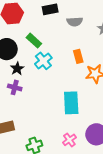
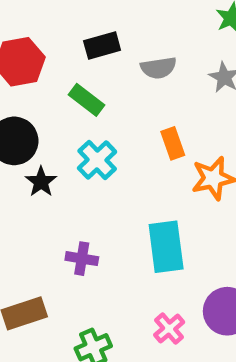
green rectangle: (34, 41) -> (86, 100), moved
purple cross: (15, 87) -> (82, 259), moved

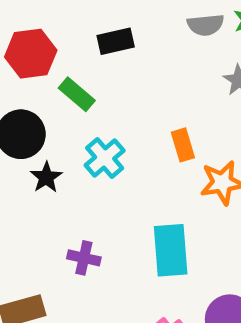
gray semicircle: (158, 68) -> (206, 25), moved
green rectangle: (86, 100) -> (77, 94), moved

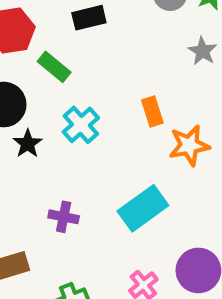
cyan rectangle: (171, 250) -> (143, 208), turned 60

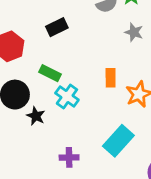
green rectangle: (54, 67) -> (50, 73), moved
orange rectangle: (152, 112) -> (111, 78), turned 30

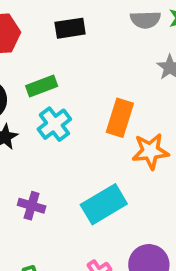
green rectangle: (50, 73) -> (42, 86), turned -65
orange rectangle: (111, 78) -> (120, 118), size x1.4

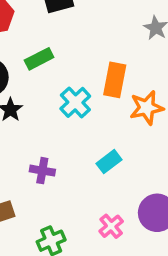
cyan cross: (54, 124) -> (75, 102), moved
cyan rectangle: (104, 204) -> (109, 162), size x0.6

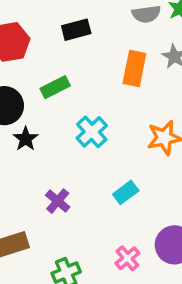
orange rectangle: (115, 80) -> (134, 68), moved
purple cross: (42, 171) -> (58, 201), turned 30

